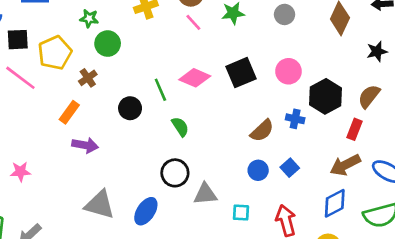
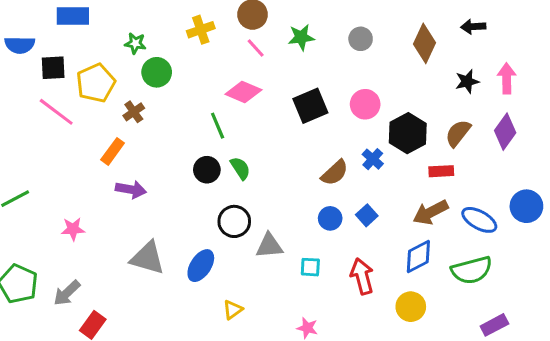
pink diamond: (195, 78) -> (243, 92), moved
black circle: (130, 108) -> (207, 170), moved
blue cross: (295, 119) -> (373, 159), turned 30
red rectangle: (354, 129) -> (441, 171), turned 66
pink star: (20, 172) -> (73, 229), moved

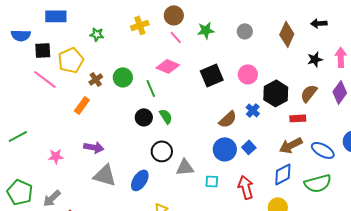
green circle: (157, 72) -> (123, 77), moved
purple arrow: (131, 189) -> (94, 147), moved
blue circle: (330, 218) -> (225, 149), size x1.5

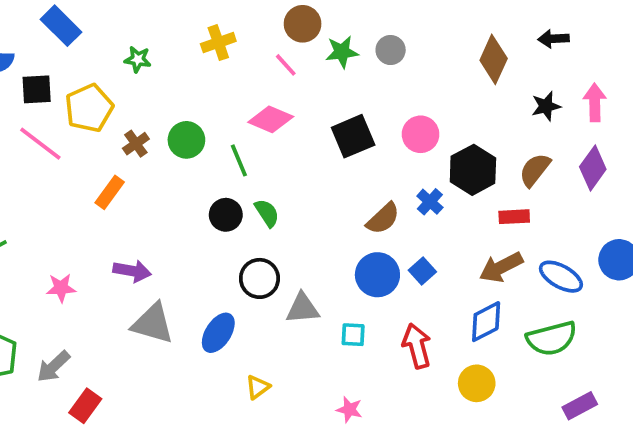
brown circle: (174, 15) -> (303, 24), moved
blue rectangle: (56, 16) -> (61, 26), turned 45
gray circle: (245, 31) -> (391, 50), moved

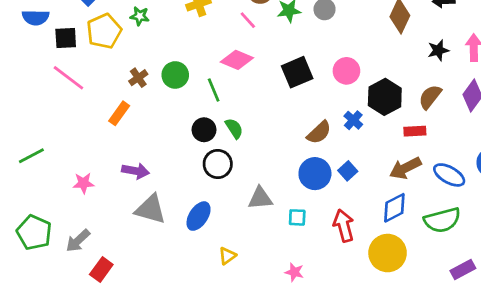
yellow pentagon: (89, 108) -> (104, 31), moved
black circle: (259, 278) -> (218, 164), moved
yellow circle: (477, 383) -> (388, 253), size x1.4

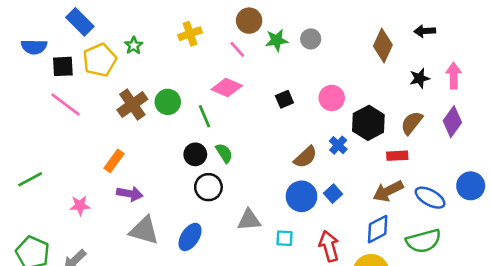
green star: (140, 16) -> (134, 46), turned 30
black square: (297, 72) -> (284, 99), size x0.6
brown cross: (138, 78) -> (132, 105), size x1.6
orange rectangle: (119, 113) -> (114, 161), moved

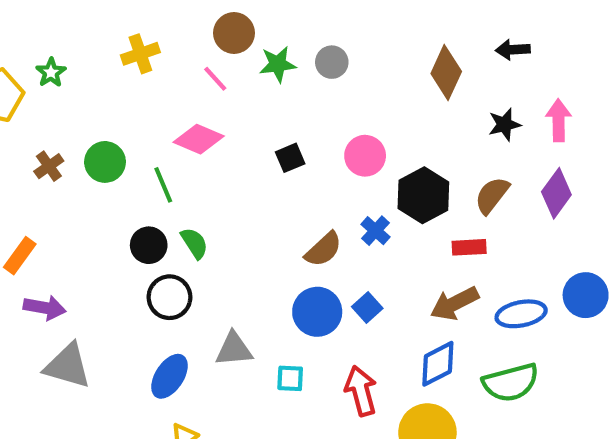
brown cross: (132, 105) -> (49, 166), size x0.6
blue ellipse: (430, 198) -> (521, 314), turned -40
blue ellipse: (190, 237) -> (169, 376), moved

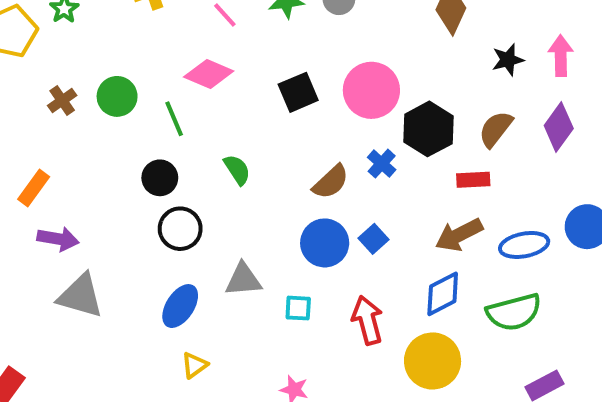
pink circle: (365, 156) -> (371, 90), size x1.4
black square: (290, 158) -> (298, 92), size x1.4
green semicircle: (194, 243) -> (237, 170), moved

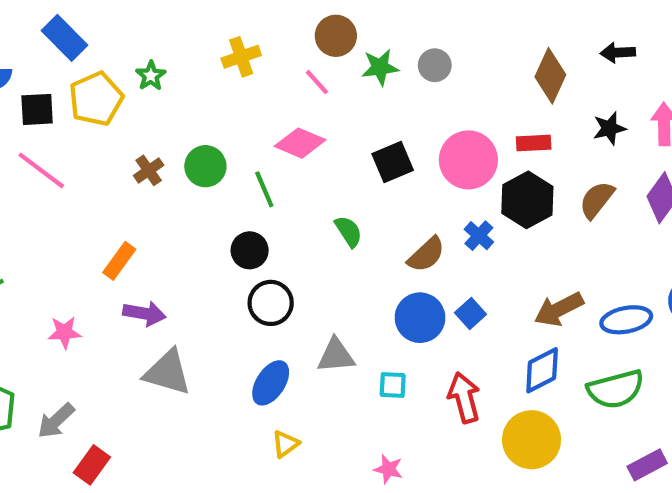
green semicircle: (237, 170) -> (348, 231), moved
red rectangle: (473, 180) -> (534, 143), moved

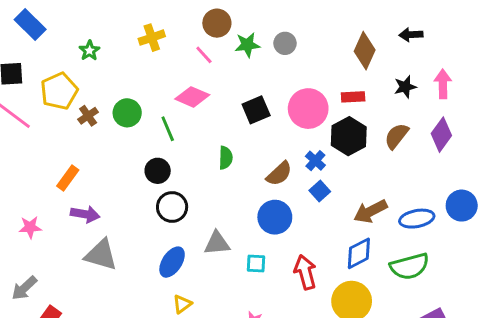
yellow pentagon: (96, 99) -> (59, 91), moved
green semicircle: (348, 231) -> (226, 158), turned 35
blue square: (470, 313) -> (320, 191), moved

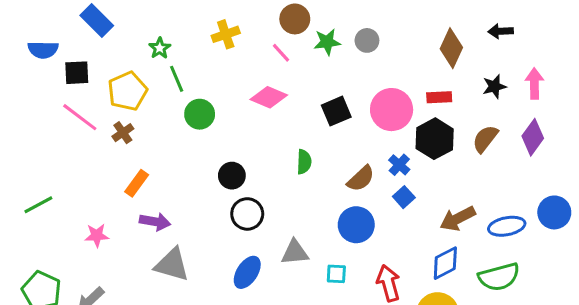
brown cross: (88, 116) -> (123, 133), moved
green line: (168, 129) -> (177, 79), moved

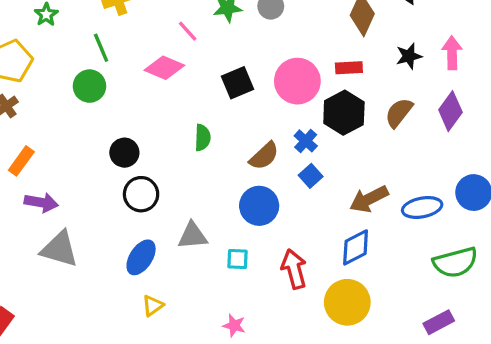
pink line: (281, 53) -> (188, 31), moved
green line: (177, 79) -> (101, 48), moved
green semicircle: (499, 277) -> (455, 262), moved

